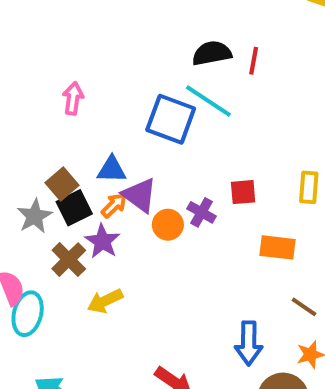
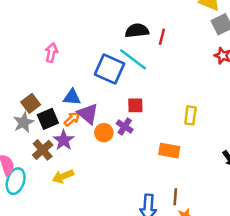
brown square: (62, 184) -> (31, 103), moved
red square: (243, 192) -> (135, 105), moved
brown line: (304, 307) -> (175, 197), moved, turned 56

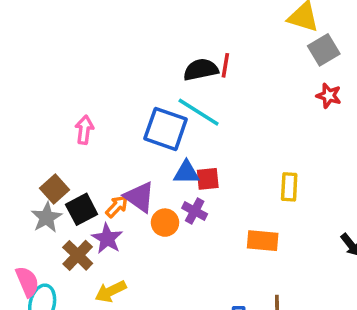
red line: (162, 37) -> (225, 65), moved
pink arrow: (51, 53) -> (84, 130), moved
blue triangle: (72, 97) -> (186, 172), moved

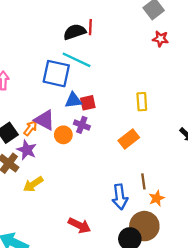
orange rectangle: (263, 241) -> (129, 139), turned -36

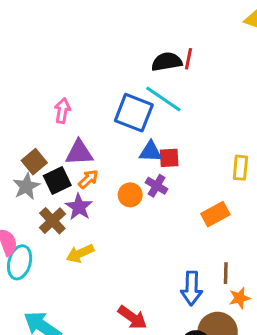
purple triangle: (45, 120) -> (79, 153), moved, turned -40

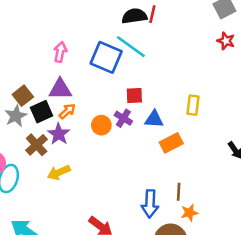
pink arrow: (62, 111) -> (60, 52), moved
blue triangle: (151, 152) -> (154, 119), moved

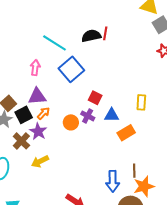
cyan line: (131, 47) -> (55, 43), moved
blue square: (106, 57) -> (71, 69), turned 30
red square: (134, 95) -> (95, 98), turned 32
orange star: (189, 213) -> (144, 186), size x1.5

